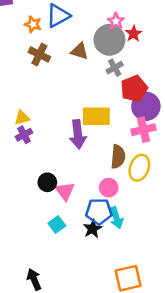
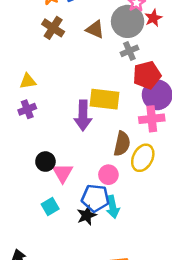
yellow triangle: (22, 118) -> (28, 81), moved

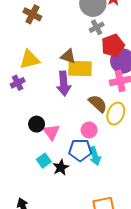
brown triangle: (95, 29) -> (68, 56), moved
yellow triangle: (28, 81) -> (30, 59), moved, size x1.5
brown semicircle: (122, 144) -> (98, 104), turned -54
black star: (87, 215) -> (61, 167), moved

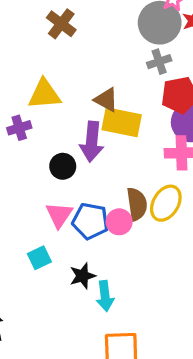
brown semicircle: (98, 104) -> (137, 204), moved, turned 30
black circle: (37, 124) -> (63, 166), moved
blue pentagon: (80, 150) -> (90, 221), moved
cyan arrow: (95, 156) -> (105, 296), moved
black star: (61, 167) -> (83, 276), moved

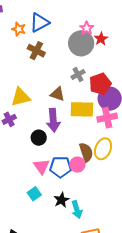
brown cross: (61, 24) -> (36, 51), moved
gray cross: (159, 62) -> (78, 74), moved
yellow rectangle: (122, 122) -> (82, 109), moved

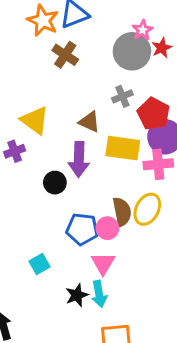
orange star: (19, 29) -> (43, 21), size x1.5
red pentagon: (100, 84) -> (154, 114), turned -30
yellow triangle: (21, 97) -> (35, 120), turned 45
pink triangle: (42, 167) -> (103, 263), moved
black star: (61, 200) -> (77, 295), moved

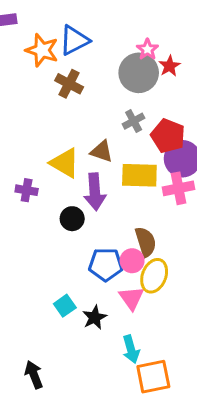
yellow triangle: (35, 120) -> (65, 163), moved
purple cross: (15, 151) -> (27, 190), turned 36
yellow ellipse: (147, 209) -> (154, 276), moved
cyan arrow: (99, 294) -> (131, 349), moved
black star: (77, 295) -> (95, 317), moved

